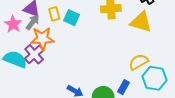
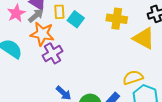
purple cross: (34, 54) -> (53, 53), moved

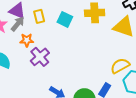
cyan square: (76, 19) -> (65, 19), moved
orange star: (42, 34) -> (27, 40), size x0.6

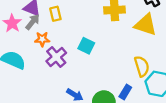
cyan square: (65, 19) -> (86, 46), moved
yellow semicircle: (120, 66) -> (142, 66), turned 102

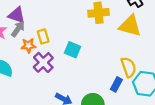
yellow rectangle: (55, 14) -> (43, 36), moved
blue rectangle: (125, 92) -> (116, 84), moved

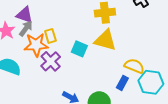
yellow triangle: (130, 26) -> (105, 40), moved
orange star: (28, 46) -> (36, 45), size x1.6
yellow semicircle: (129, 67) -> (134, 66), turned -48

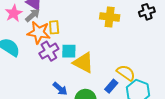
yellow triangle: (105, 40) -> (83, 63), moved
cyan square: (79, 49) -> (69, 51), moved, turned -35

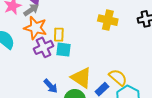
yellow rectangle: (54, 27) -> (59, 35), moved
yellow triangle: (83, 63) -> (81, 78), moved

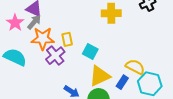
cyan square: (64, 50) -> (90, 52), moved, turned 35
yellow triangle: (81, 78) -> (100, 76), turned -45

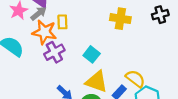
yellow rectangle: (67, 39) -> (62, 22), moved
yellow triangle: (100, 76) -> (97, 82), turned 35

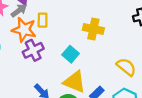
yellow cross: (120, 19) -> (93, 29), moved
yellow semicircle: (135, 79) -> (126, 67), moved

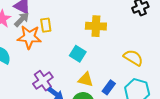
purple cross: (33, 50) -> (43, 81), moved
yellow triangle: (75, 82) -> (86, 80), size x0.7

